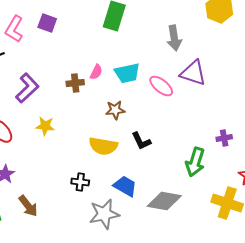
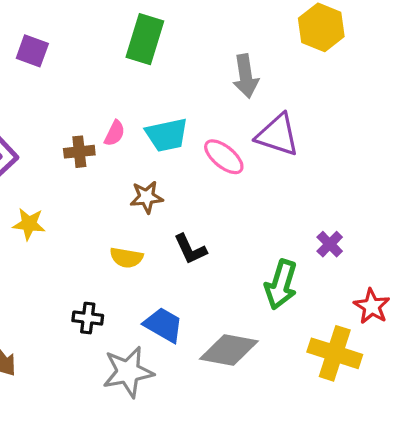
purple cross: (224, 138) -> (330, 244), turned -35
yellow semicircle: (103, 146) -> (126, 258), size x0.7

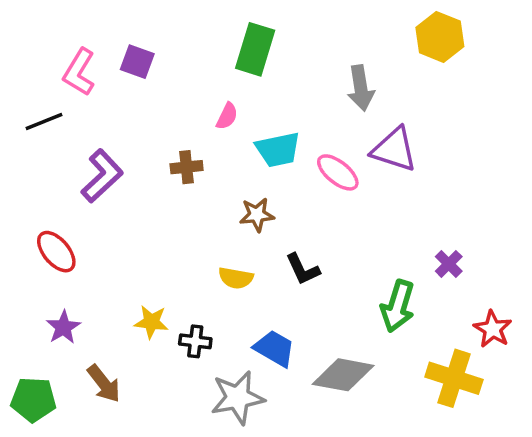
pink semicircle: (115, 133) -> (227, 116), moved
yellow star: (29, 224) -> (151, 322), moved

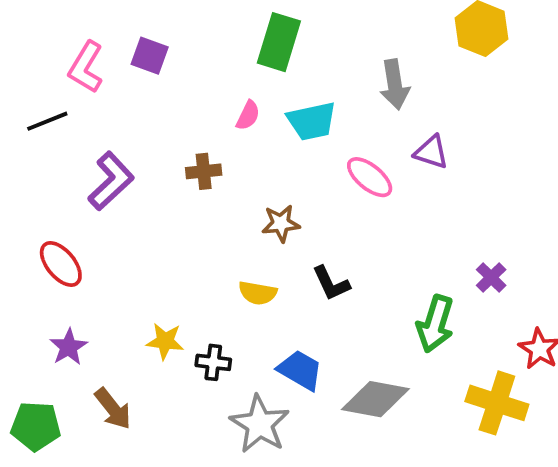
cyan trapezoid: (278, 150) -> (312, 121), moved
purple triangle: (394, 150) -> (431, 152), size x0.7
gray star: (238, 398) -> (260, 424), turned -30

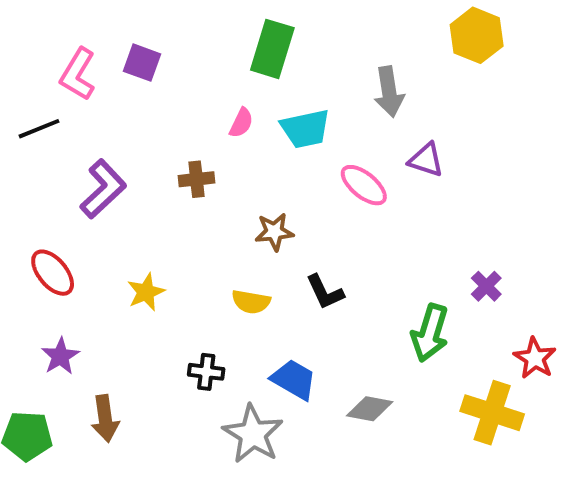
yellow star: (165, 341) -> (146, 292), moved, turned -30
gray diamond: (375, 399) -> (370, 409), size x0.7
brown arrow: (113, 409) -> (105, 418), turned 30

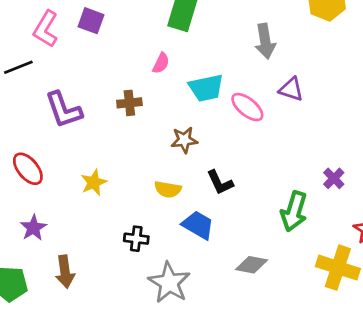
cyan trapezoid: (305, 129) -> (206, 88), moved
purple L-shape: (103, 189) -> (64, 110), turned 114
blue trapezoid: (294, 380) -> (198, 225), moved

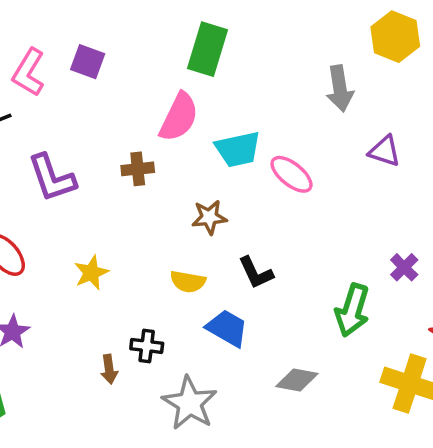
gray arrow: (265, 41) -> (340, 88), moved
pink semicircle: (161, 63) -> (179, 117), size x1.8
purple triangle: (291, 89) -> (385, 151), moved
brown arrow: (65, 272) -> (109, 369), moved, size x0.7

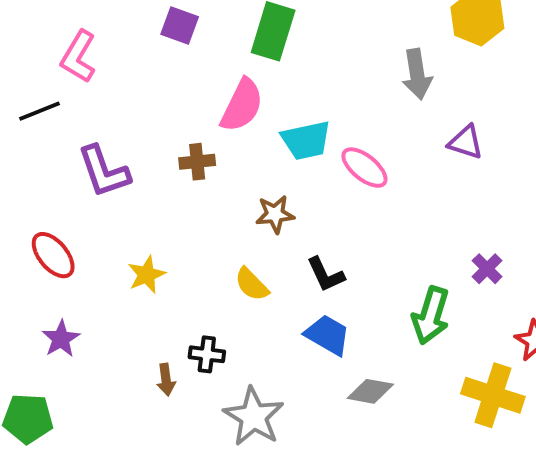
purple square: (88, 62) -> (180, 25), moved
yellow semicircle: (188, 282) -> (252, 284), turned 36
blue trapezoid: (227, 328) -> (328, 335), moved

